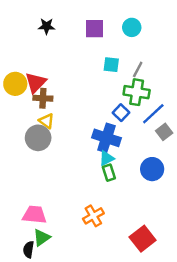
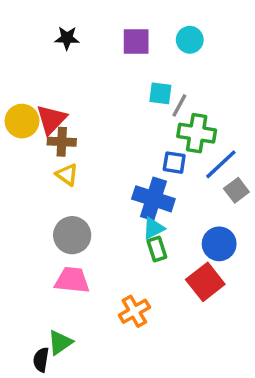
gray line: (138, 69) -> (179, 105), moved
blue square: (121, 113) -> (174, 163), turned -35
gray circle: (38, 138) -> (72, 235), moved
pink trapezoid: (34, 215) -> (72, 280), moved
red square: (143, 239) -> (205, 282), moved

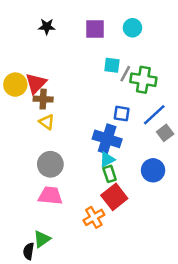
green cross: (197, 133) -> (143, 80), moved
red square: (205, 282) -> (114, 197), moved

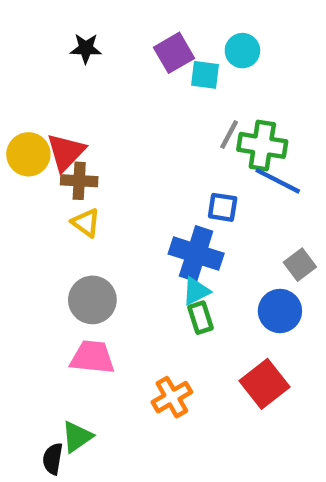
purple square: (95, 29) -> (174, 53), turned -30
cyan square: (112, 65) -> (205, 75), moved
blue line: (154, 115) -> (278, 181), moved, turned 70
gray square: (165, 133) -> (300, 265), moved
red square: (114, 197) -> (264, 384), moved

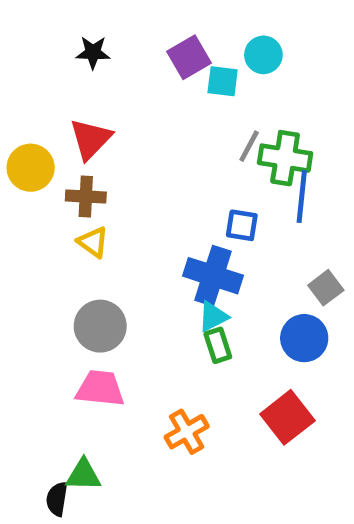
red triangle: (66, 152) -> (91, 139), moved
blue line: (278, 181) -> (302, 196), turned 69
green triangle: (77, 437) -> (83, 475), turned 36

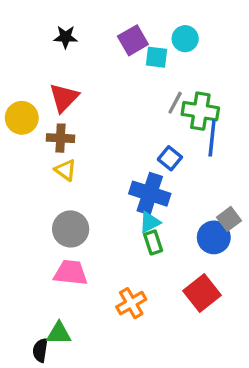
blue square: (242, 225) -> (170, 158), turned 30
gray square: (326, 288) -> (229, 219), moved

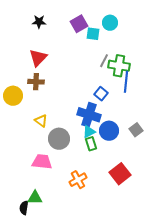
yellow circle: (22, 118) -> (13, 96), moved
yellow triangle: (66, 170) -> (41, 121), moved
gray circle: (71, 229) -> (59, 139), moved
blue circle: (214, 237) -> (109, 131), moved

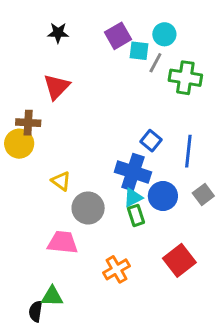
gray line: (104, 61) -> (155, 63), moved
green cross: (119, 66) -> (185, 78), moved
brown cross: (36, 82) -> (28, 123), moved
blue line: (126, 82) -> (188, 151), moved

